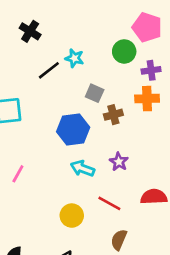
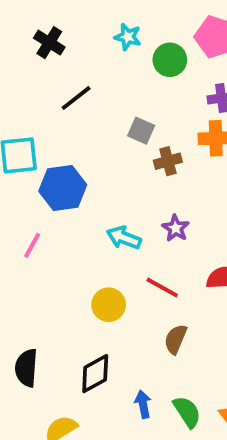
green circle: (124, 51) -> (170, 60), moved
cyan star: (74, 58) -> (128, 37), moved
blue hexagon: (73, 129) -> (63, 188), moved

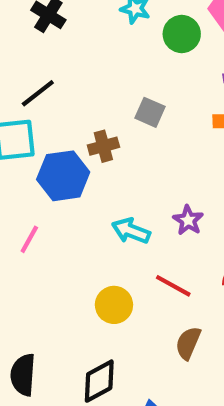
black line: (76, 98) -> (38, 93), moved
brown cross: (168, 161) -> (103, 146), moved

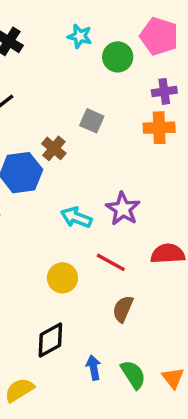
brown cross: (103, 146) -> (54, 148), turned -35
purple star: (188, 220) -> (123, 209), size x1.4

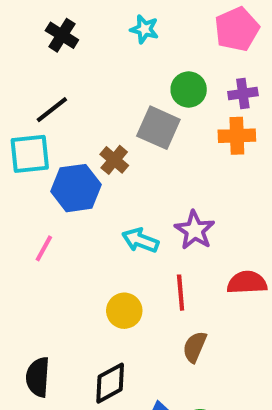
pink pentagon: (159, 36) -> (237, 29), turned 30
green circle: (118, 57) -> (189, 89), moved
gray square: (92, 121) -> (158, 128), size x1.5
red line: (111, 262) -> (181, 293), turned 56

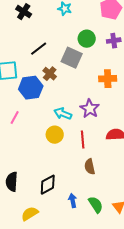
black line: (52, 110) -> (39, 49), moved
orange cross: (237, 136) -> (108, 79), moved
yellow circle: (124, 311) -> (55, 135), moved
brown semicircle: (195, 347) -> (90, 167), turned -35

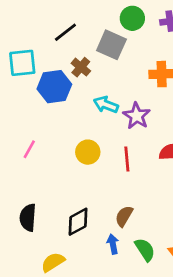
cyan arrow: (63, 114) -> (106, 105), moved
pink line: (15, 118) -> (29, 149), moved
brown semicircle: (90, 167) -> (124, 216), moved, turned 42

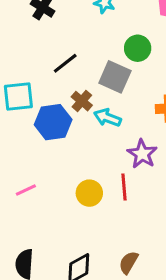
cyan arrow: (106, 105) -> (107, 118), moved
pink line: (29, 149) -> (26, 190), turned 36
red line: (127, 159) -> (124, 187), moved

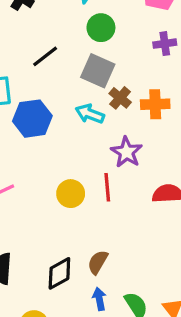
green circle: (138, 48) -> (101, 28), moved
brown cross: (82, 101) -> (120, 98), moved
brown semicircle: (129, 262) -> (98, 262), moved

